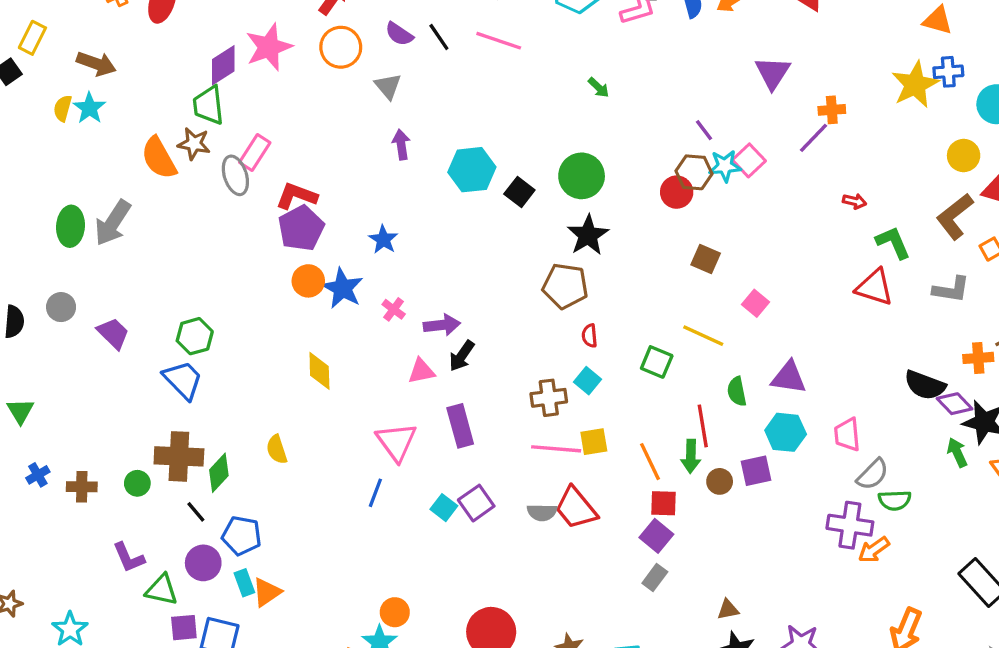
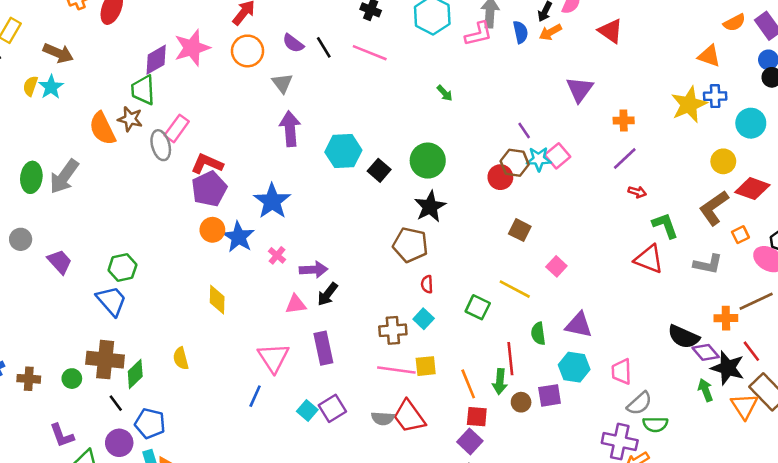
purple line: (813, 138) -> (625, 158), moved
purple arrow: (401, 145) -> (290, 129), size x1.5
blue star: (383, 240) -> (272, 201), size x1.6

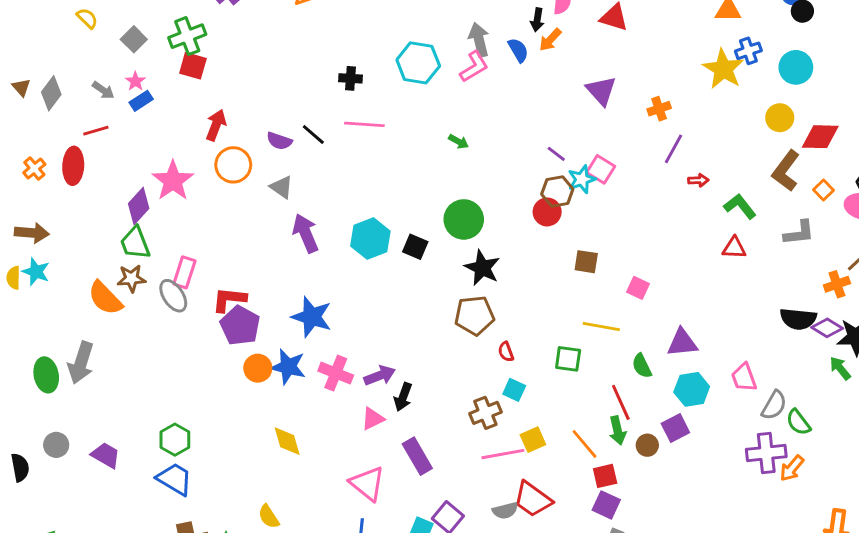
pink cross: (277, 255) -> (336, 373), size x1.6
red triangle: (649, 259) -> (734, 248), size x0.7
green semicircle: (655, 424) -> (798, 422), turned 70

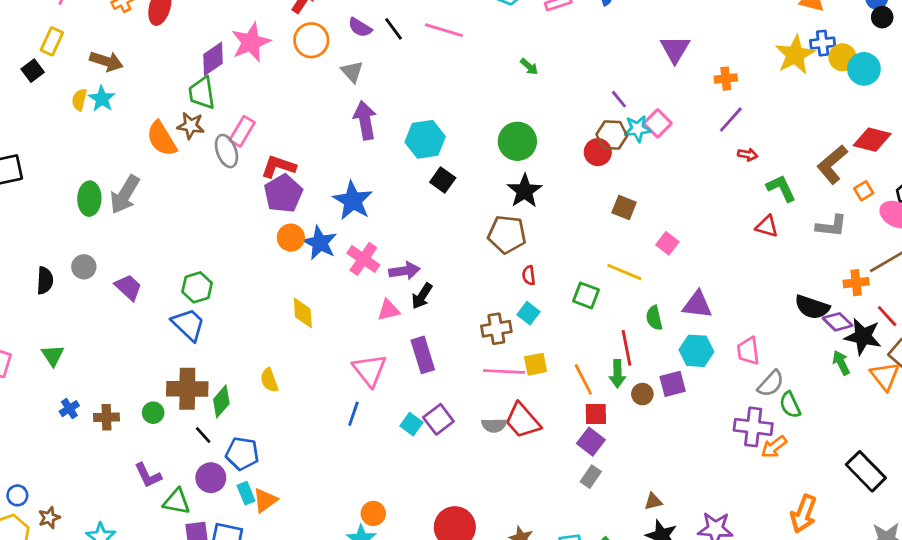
yellow circle: (780, 118) -> (842, 57), moved
black square: (415, 247) -> (443, 180), moved

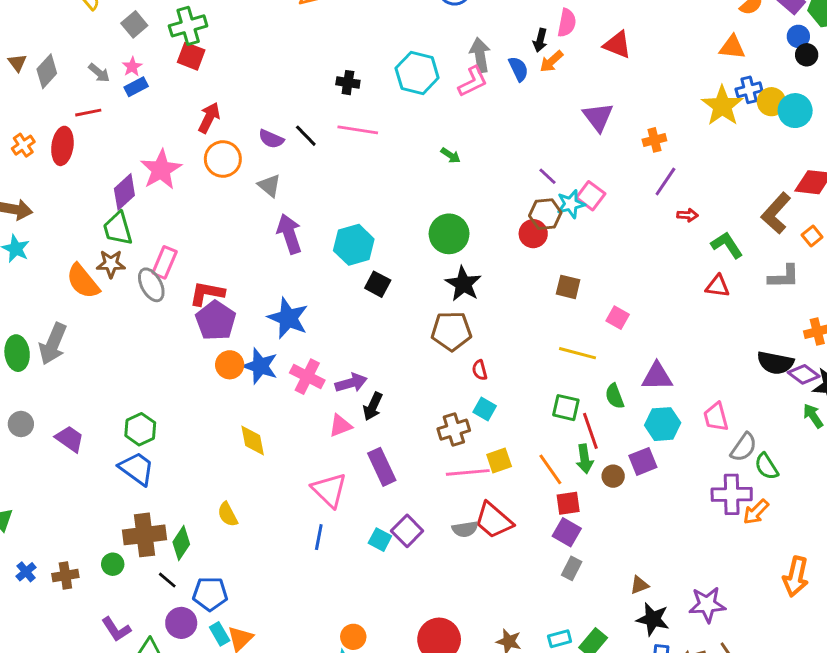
green square: (586, 295) -> (566, 408), moved

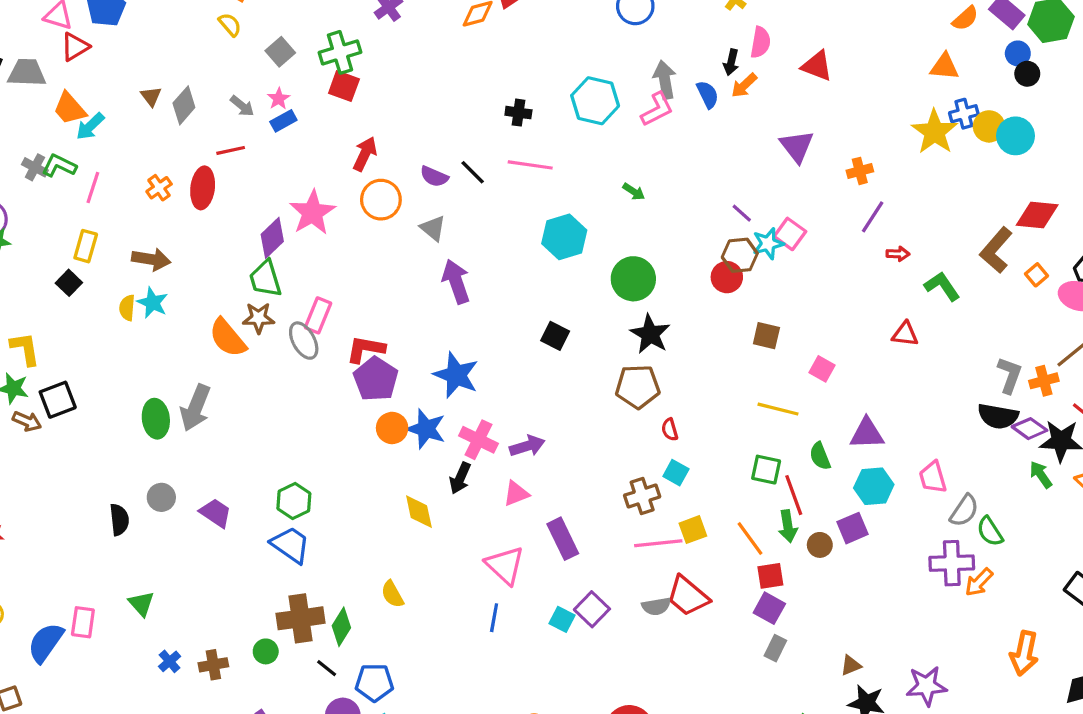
cyan hexagon: (354, 245) -> (564, 237), moved
gray L-shape: (784, 277) -> (1010, 375), moved, turned -68
red triangle: (718, 286) -> (905, 334), moved
black arrow: (373, 406) -> (460, 478), moved

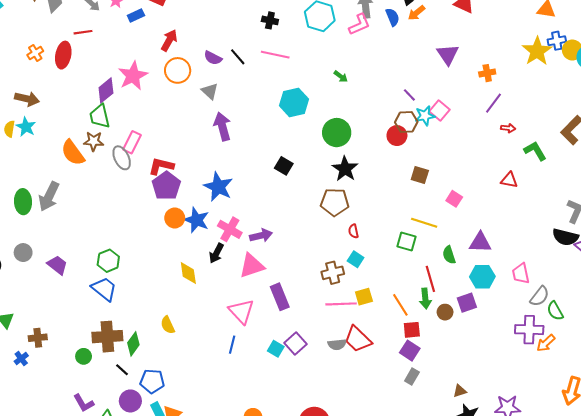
blue rectangle: (283, 121) -> (136, 15), moved
green square: (766, 470) -> (406, 241), moved
pink triangle: (516, 494) -> (252, 266), size x1.5
brown cross: (213, 665) -> (38, 338), moved

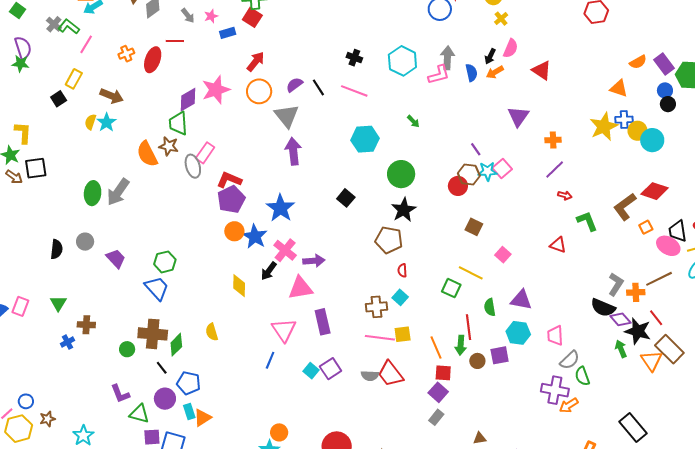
purple semicircle: (213, 58) -> (295, 85), turned 108
gray triangle: (210, 91) -> (287, 116), size x1.5

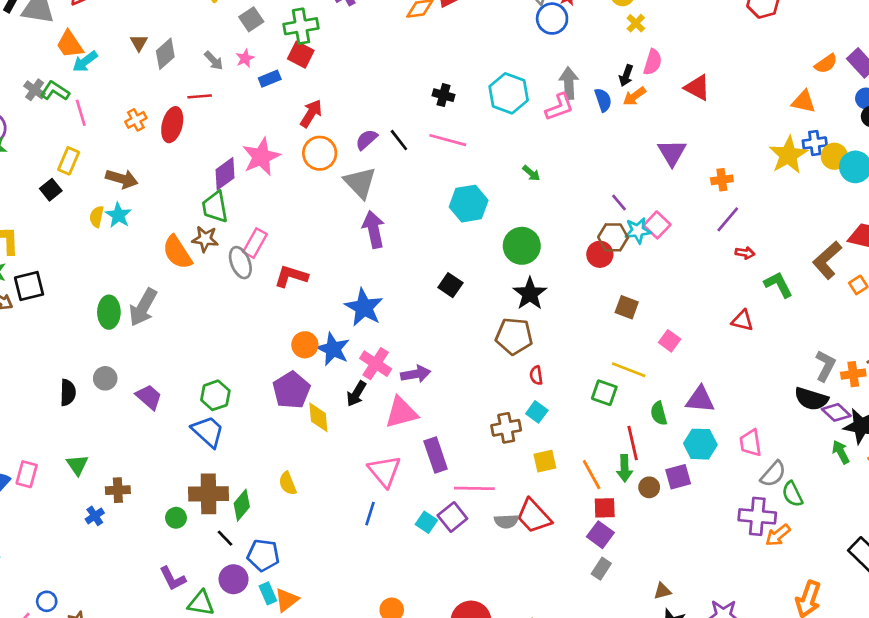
pink line: (86, 44) -> (81, 113), turned -42
purple pentagon: (231, 199) -> (292, 390), moved
pink line: (380, 338) -> (474, 488), moved

